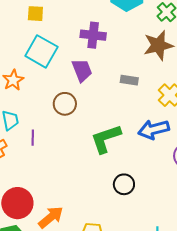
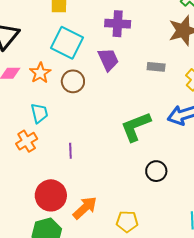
brown circle: (65, 104) -> (73, 81), moved
purple line: (33, 138) -> (70, 151), moved

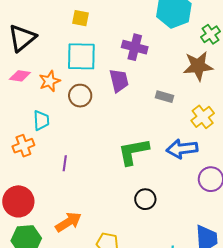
cyan square: (67, 43) -> (81, 56), turned -36
red circle: (51, 195) -> (18, 201), moved

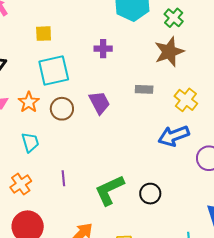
purple cross: (135, 47) -> (103, 49), size x0.7
purple trapezoid: (119, 81) -> (99, 103), moved
orange cross: (23, 146) -> (21, 184), moved
green L-shape: (133, 152) -> (109, 190), moved

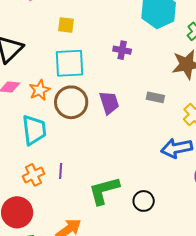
brown circle: (62, 109) -> (71, 102), size x1.4
cyan trapezoid: (30, 142) -> (34, 130), size x1.5
orange cross: (21, 184) -> (33, 175), moved

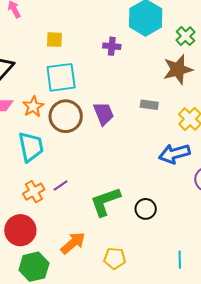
purple cross: (122, 50) -> (112, 46), moved
purple line: (61, 171) -> (61, 185), turned 56

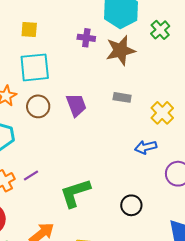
brown star: (178, 69) -> (120, 50), moved
brown circle: (66, 116) -> (38, 106), size x0.7
blue arrow: (174, 154) -> (146, 147), size x0.7
black circle: (146, 209) -> (131, 205), moved

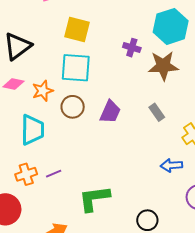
yellow square: (29, 30) -> (77, 30), size x1.5
gray rectangle: (122, 97) -> (157, 112), turned 36
purple trapezoid: (76, 105) -> (110, 112), turned 35

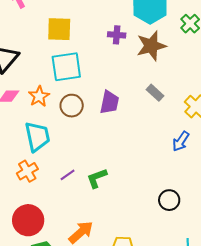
blue arrow: (171, 165) -> (181, 141), turned -40
orange cross: (26, 174) -> (27, 171), moved
green L-shape: (94, 198) -> (97, 178), moved, size x0.7

